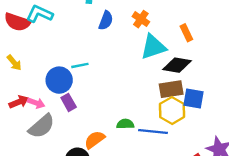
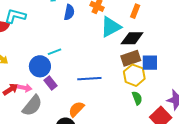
orange rectangle: (186, 33) -> (135, 11), turned 56
green semicircle: (125, 124) -> (137, 98), moved, turned 80
blue line: (153, 131) -> (89, 79), moved

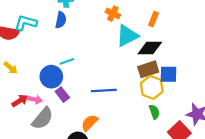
blue semicircle: (69, 12) -> (61, 20), moved

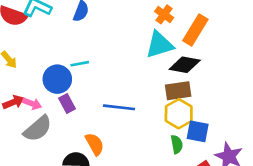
orange cross: (113, 14) -> (164, 14), moved
orange rectangle: (153, 19) -> (195, 30), size x1.6
blue square: (169, 74) -> (198, 131), moved
orange semicircle: (90, 123) -> (95, 144), turned 96

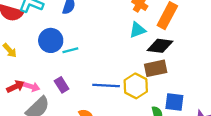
cyan triangle: (159, 45) -> (137, 30), size x0.7
blue circle: (57, 79) -> (51, 40), moved
yellow hexagon: (179, 114) -> (136, 86), moved

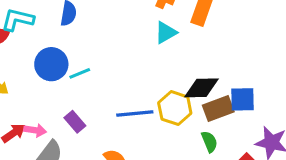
black diamond: (160, 46) -> (202, 88), moved
brown rectangle: (156, 68) -> (218, 109), moved
blue square: (174, 102) -> (243, 99), moved

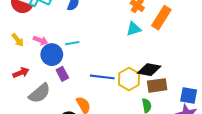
blue circle: (51, 64) -> (52, 55), moved
blue square: (243, 99) -> (189, 96), moved
pink arrow: (35, 130) -> (40, 40), moved

